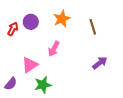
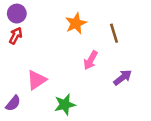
purple circle: (31, 22) -> (17, 14), moved
pink arrow: (54, 49) -> (91, 60), moved
green star: (43, 85) -> (65, 105), moved

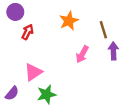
red arrow: (16, 36) -> (28, 32), moved
purple arrow: (123, 77) -> (113, 51), moved, turned -54
green star: (65, 105) -> (47, 94), moved

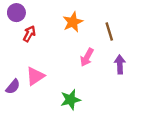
purple arrow: (113, 51) -> (120, 64), moved
purple semicircle: (12, 93) -> (13, 87), moved
green star: (47, 94) -> (70, 100), moved

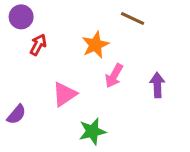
orange star: (73, 22) -> (95, 45), moved
brown line: (109, 31) -> (133, 18), moved, turned -48
pink triangle: (35, 76) -> (64, 94), moved

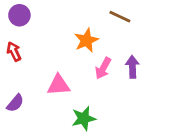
red arrow: (38, 45) -> (14, 51), moved, turned -54
purple arrow: (157, 85) -> (132, 67), moved
pink triangle: (64, 94) -> (58, 85), turned 30

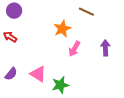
red arrow: (14, 51) -> (10, 37), turned -32
purple arrow: (132, 67) -> (105, 48), moved
pink triangle: (58, 85) -> (38, 74), moved, turned 36

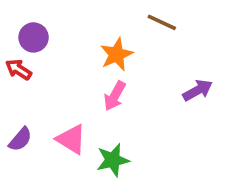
purple circle: (14, 11) -> (34, 37), moved
purple arrow: (105, 48) -> (198, 90), turned 63
pink arrow: (74, 49) -> (115, 96), moved

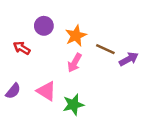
brown line: (162, 22) -> (105, 49), moved
purple circle: (34, 37) -> (44, 26), moved
red arrow: (18, 70) -> (22, 48), moved

